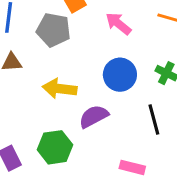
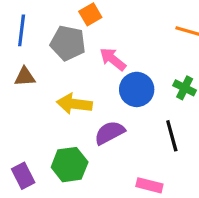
pink arrow: (118, 24) -> (113, 59), moved

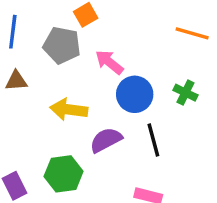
black line: (172, 136) -> (153, 140), moved

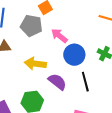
purple semicircle: (106, 140) -> (57, 82), turned 66

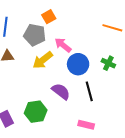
yellow arrow: (35, 64) -> (43, 60), moved, turned -45

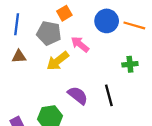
green cross: (108, 63) -> (130, 64), turned -32
blue circle: (78, 64) -> (107, 21), moved

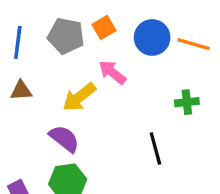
orange square: (64, 13) -> (104, 28), moved
gray pentagon: (49, 33) -> (66, 36), moved
purple semicircle: (78, 95) -> (64, 139), moved

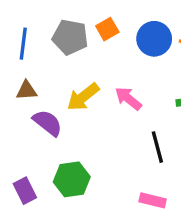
pink arrow: (112, 72) -> (128, 99), moved
purple semicircle: (64, 139) -> (48, 123), moved

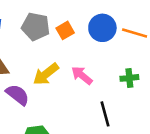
orange square: (107, 29) -> (65, 30), moved

